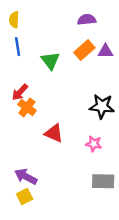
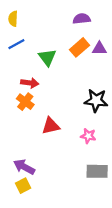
blue line: (18, 47) -> (16, 44), turned 70
red arrow: (20, 92) -> (30, 83), moved, turned -126
red triangle: (54, 133) -> (51, 126), turned -36

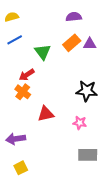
yellow semicircle: (13, 19) -> (12, 17), turned 72
red arrow: (30, 83) -> (27, 75), turned 140
purple arrow: (24, 167) -> (16, 139), moved, turned -36

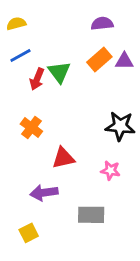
red arrow: (27, 75) -> (37, 79), moved, turned -35
purple arrow: (16, 139) -> (44, 193), moved
gray rectangle: (88, 155) -> (91, 215), moved

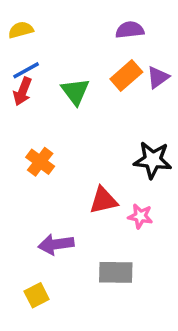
purple triangle: (124, 61) -> (158, 77), turned -36
red arrow: (37, 79) -> (23, 91), moved
red triangle: (63, 158) -> (103, 200), moved

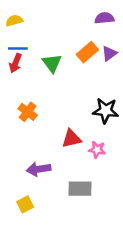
purple semicircle: (130, 30) -> (104, 18), moved
blue line: (26, 70) -> (18, 49), turned 30

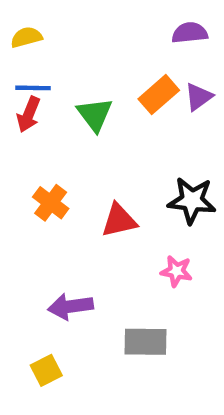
red triangle: (71, 139) -> (119, 220), moved

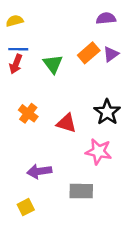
black star: (192, 201) -> (107, 112), turned 30
red triangle: (119, 220) -> (66, 123), turned 30
pink star: (176, 271) -> (99, 152), size x1.5

